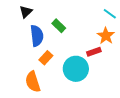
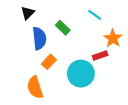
cyan line: (110, 14) -> (95, 15), moved

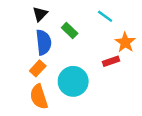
black triangle: (28, 13) -> (40, 14), moved
orange rectangle: (49, 62) -> (38, 68), moved
cyan circle: (81, 74) -> (73, 81), moved

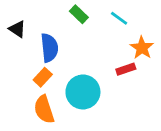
black triangle: (40, 14) -> (17, 29), moved, turned -42
green rectangle: (70, 31) -> (79, 14), moved

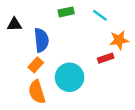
green rectangle: (79, 14) -> (66, 12), turned -56
black triangle: (17, 29) -> (14, 24), turned -35
orange star: (142, 48) -> (119, 40), turned 30

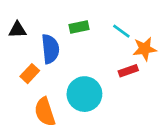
green rectangle: (66, 12) -> (79, 27), moved
cyan line: (100, 15) -> (121, 31), moved
orange rectangle: (36, 65) -> (30, 74), moved

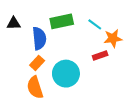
green rectangle: (79, 27) -> (62, 21), size x1.5
orange rectangle: (30, 74) -> (37, 63), moved

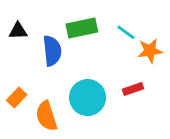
red rectangle: (100, 55) -> (133, 89), moved
orange rectangle: (37, 63) -> (17, 98), moved

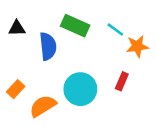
green rectangle: (82, 28) -> (75, 26), turned 36
red rectangle: (133, 89) -> (122, 81), turned -48
orange semicircle: (46, 116) -> (43, 106), turned 76

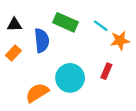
orange rectangle: (16, 89) -> (13, 53), moved

